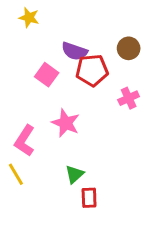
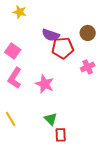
pink square: (47, 75) -> (13, 51), moved
pink L-shape: (25, 141) -> (15, 78), moved
green triangle: (74, 174) -> (51, 119), turned -32

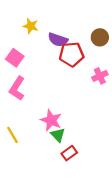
yellow star: (20, 12) -> (31, 26), moved
pink star: (45, 84) -> (51, 120), moved
red rectangle: (61, 135) -> (69, 153), turned 56

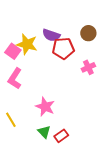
yellow star: (31, 26) -> (27, 44), moved, size x1.5
green triangle: (58, 135) -> (44, 132), moved

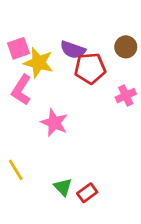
pink square: (13, 51) -> (18, 48), moved, turned 35
pink L-shape: (15, 78) -> (21, 90), moved
pink star: (45, 107) -> (54, 123), moved

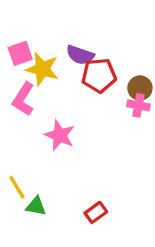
brown circle: (126, 47) -> (140, 88), moved
pink cross: (126, 96) -> (138, 105), turned 36
green triangle: (63, 187) -> (36, 206), moved, turned -36

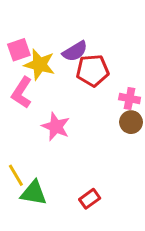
purple semicircle: (80, 55) -> (75, 51), turned -50
brown circle: (140, 88) -> (131, 122), moved
green triangle: (36, 206) -> (34, 193), size x1.4

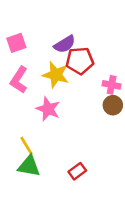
yellow star: (39, 65) -> (56, 75), moved
yellow line: (16, 175) -> (26, 146), moved

